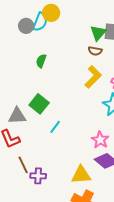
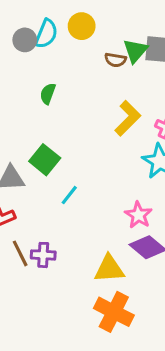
yellow circle: (51, 13) -> (82, 26), moved
brown semicircle: (95, 51) -> (115, 60), moved
purple cross: (38, 176) -> (43, 255), moved

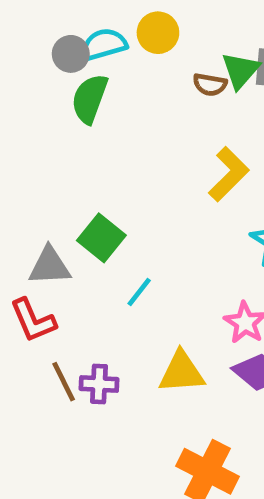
cyan semicircle: (46, 34) -> (104, 44), turned -128
green semicircle: (48, 94) -> (90, 99), moved, size x1.5
yellow triangle: (109, 269) -> (182, 372), moved

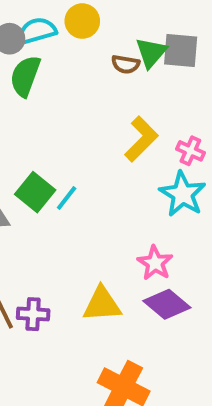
cyan line: (139, 292) -> (67, 198), moved

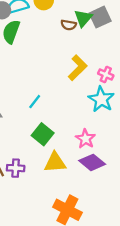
gray square: (181, 51) -> (100, 17), turned -30
green square: (35, 192) -> (43, 134), moved

